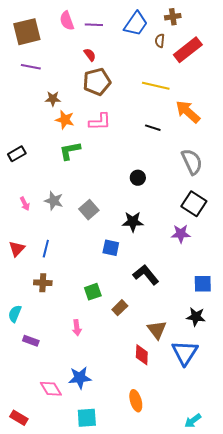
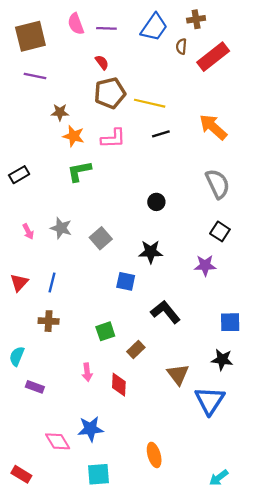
yellow line: (156, 86) -> (150, 103), moved
black line: (153, 128) -> (161, 134), moved, turned -35
black square: (194, 204) -> (220, 231), size x0.7
red diamond: (142, 355) -> (119, 385), moved

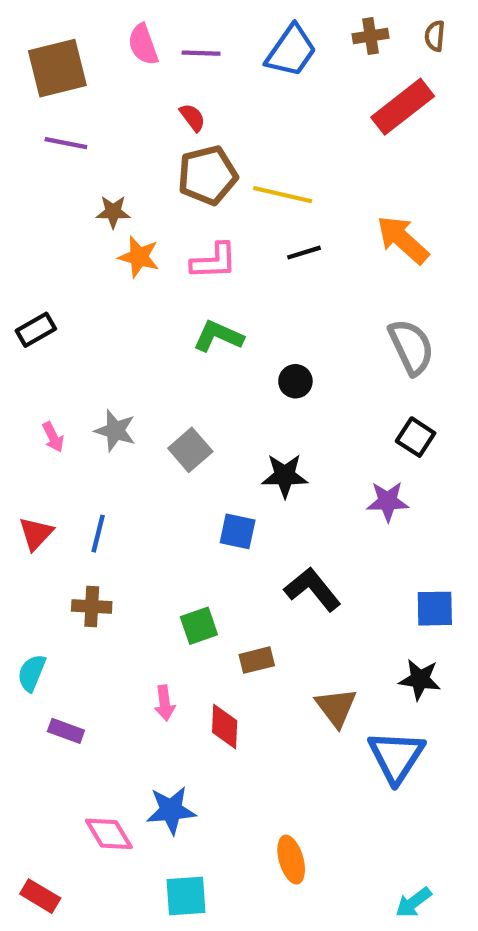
brown semicircle: (181, 46) -> (435, 36), moved
green L-shape: (79, 171) -> (218, 336), moved, turned 35
brown rectangle: (136, 349) -> (257, 660), turned 30

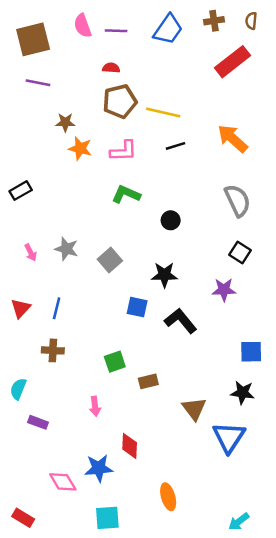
red semicircle: (192, 117) -> (111, 68), turned -49
black L-shape: (313, 589) -> (181, 321), moved
red diamond: (225, 727) -> (130, 446), moved

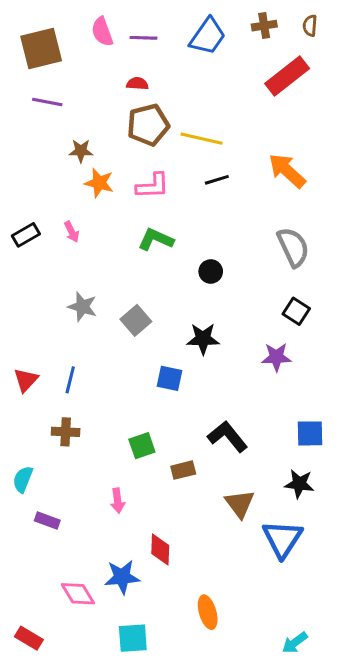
pink arrow: (31, 253) -> (72, 232), moved
black L-shape: (181, 321) -> (227, 436), moved

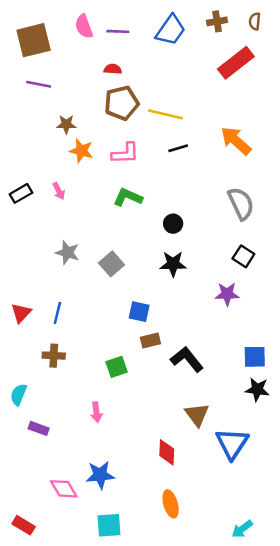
black star: (203, 339) -> (173, 264), moved
brown rectangle: (183, 470) -> (150, 340), moved
black star: (299, 484) -> (257, 390), moved
red diamond: (160, 550) -> (167, 452), moved

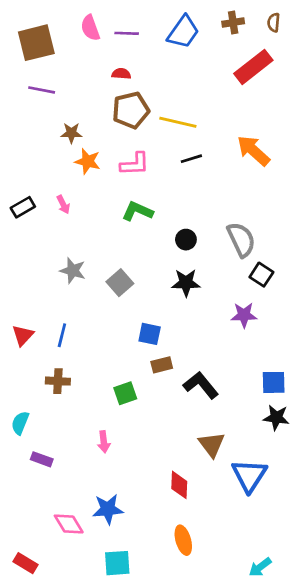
gray semicircle: (241, 204) -> (241, 240), moved

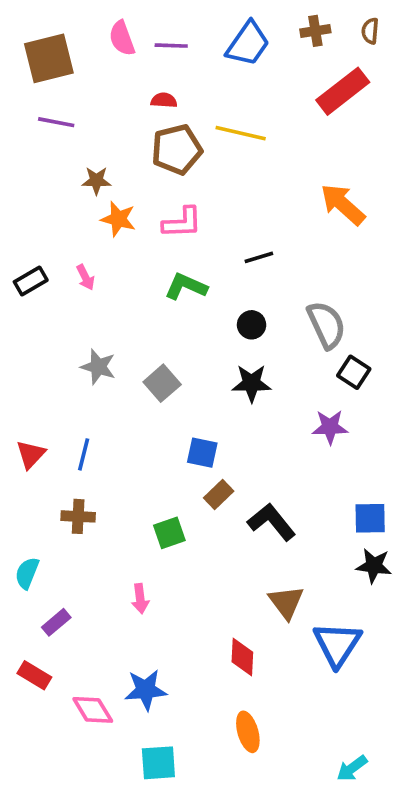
yellow line: (178, 122) -> (241, 133), moved
black line: (191, 159) -> (259, 257), moved
brown rectangle: (162, 365) -> (219, 495), turned -30
purple rectangle: (42, 459) -> (56, 622), turned -60
red rectangle: (26, 563) -> (34, 675), moved

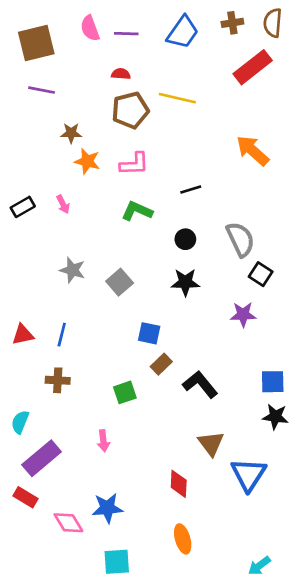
brown semicircle: (370, 31) -> (273, 23), size x1.5
red triangle: (31, 454) -> (23, 335), turned 35
purple rectangle: (56, 622) -> (42, 458), size x1.8

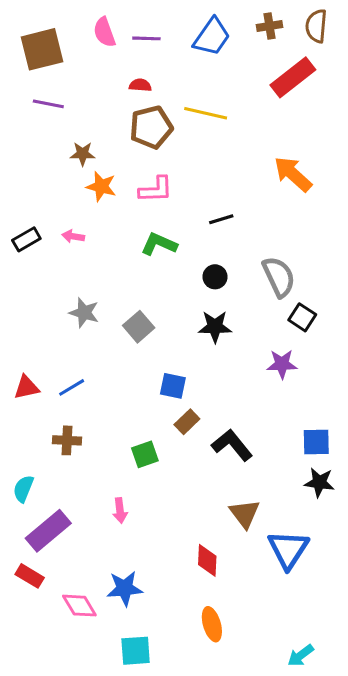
pink arrow: (63, 204) -> (73, 236), turned 126
blue line: (62, 335) -> (72, 387), turned 45

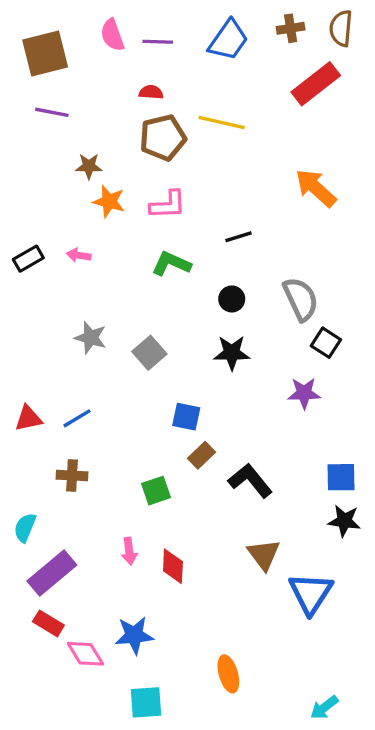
red diamond: (207, 560) -> (173, 566), moved
red rectangle: (30, 576) -> (48, 623), moved

